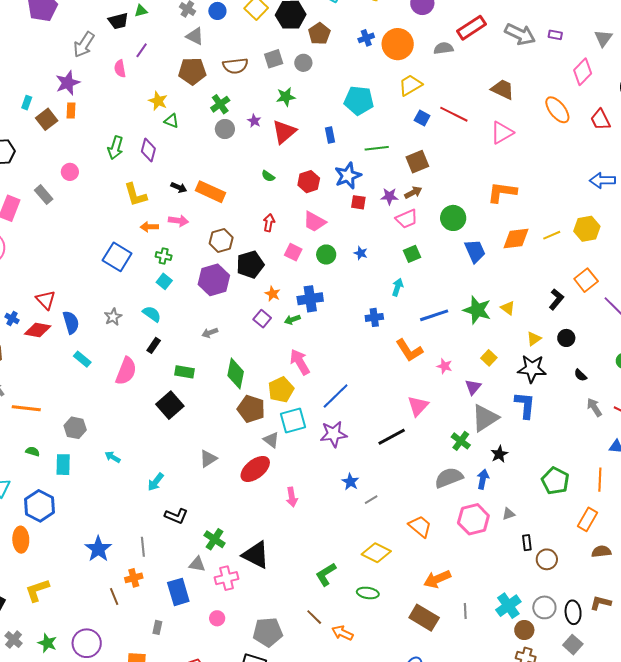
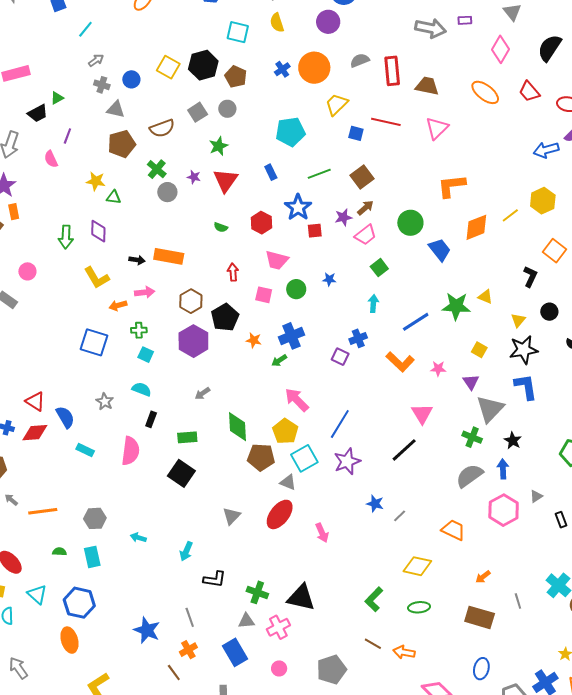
red rectangle: (471, 28) -> (392, 71), moved, turned -48
purple square: (262, 319) -> (340, 357), moved
orange arrow: (437, 579) -> (483, 577), size x0.6

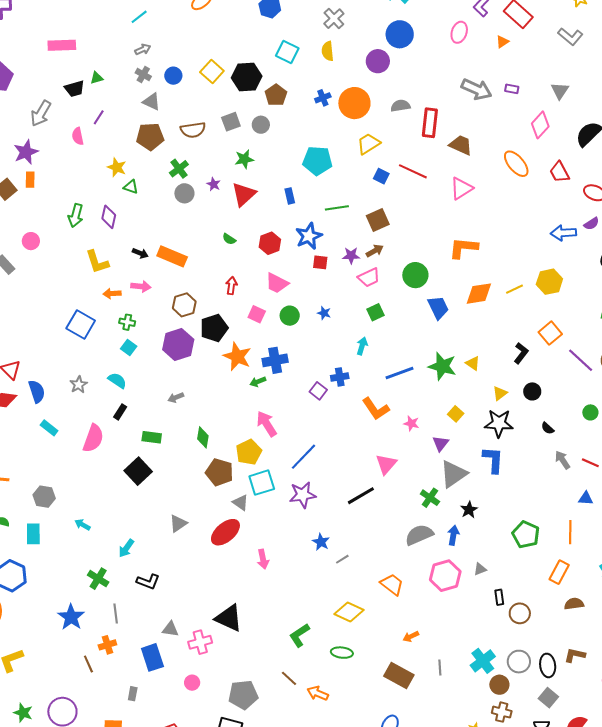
orange star: (254, 340) -> (237, 357), size x1.8
green diamond: (237, 427) -> (203, 437), size x0.7
green cross: (257, 592) -> (98, 579), moved

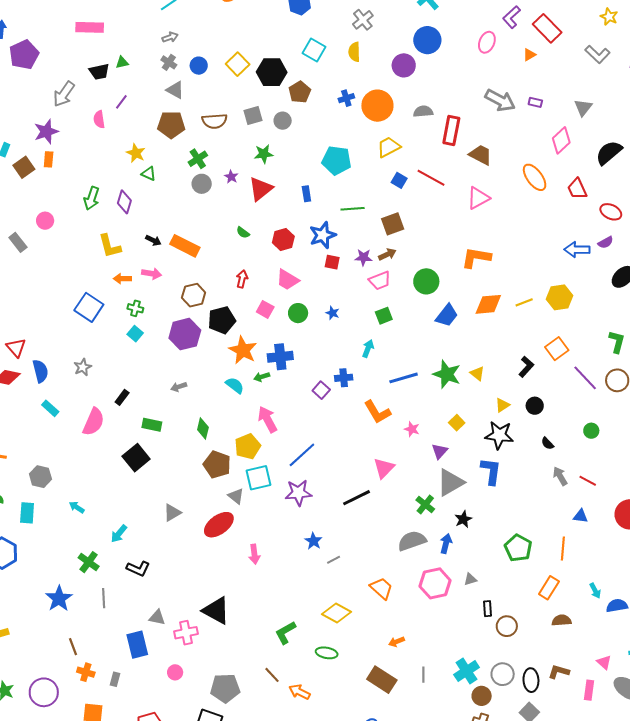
blue trapezoid: (438, 308) -> (447, 315), turned 60
cyan semicircle: (117, 380) -> (235, 385), moved
orange cross: (107, 645) -> (86, 672), moved, turned 30

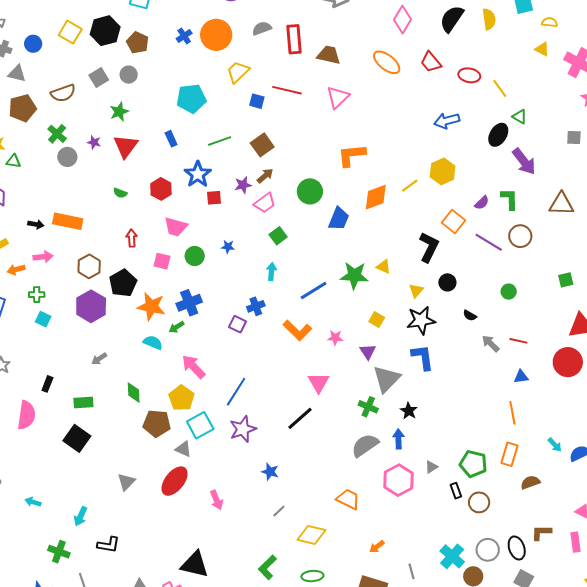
purple semicircle: (606, 242) -> (482, 203), moved
black L-shape: (526, 367) -> (429, 247), size x1.4
green pentagon: (518, 548) -> (473, 464), moved
gray line: (334, 560) -> (279, 511), moved

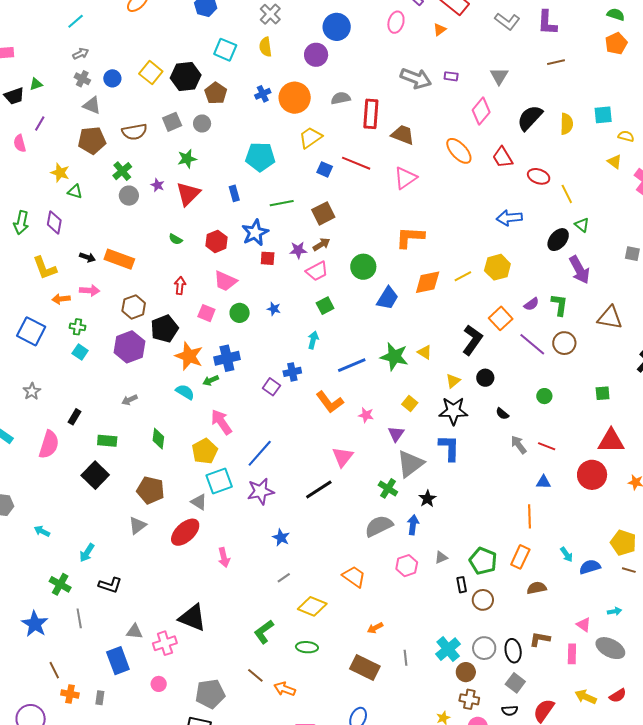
brown pentagon: (157, 423) -> (150, 490), moved
pink hexagon: (398, 480) -> (407, 566), size x0.7

